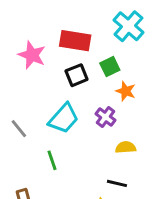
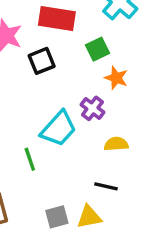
black square: (77, 75) -> (42, 61), moved
cyan trapezoid: (64, 118) -> (59, 129), moved

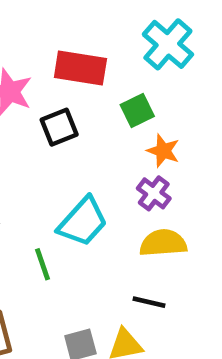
purple cross: (92, 108) -> (154, 193), moved
yellow semicircle: (116, 144) -> (163, 243), size x1.4

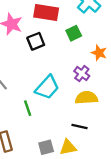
orange star: (163, 151) -> (99, 53), moved

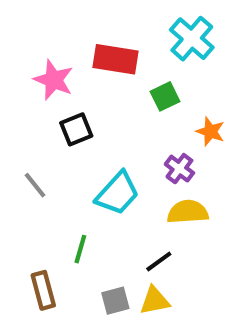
black square: (36, 41) -> (76, 129), moved
green line: (28, 108) -> (80, 249), moved, turned 35
black line: (79, 127) -> (159, 261), moved, turned -49

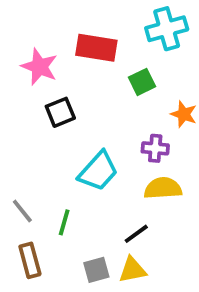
cyan cross: (192, 39) -> (167, 29), turned 33
purple cross: (179, 169) -> (155, 148), turned -32
gray line: (35, 185) -> (22, 211), moved

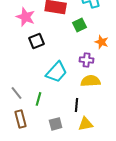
black line: (136, 234) -> (77, 105), turned -48
yellow triangle: (132, 270) -> (86, 124), moved

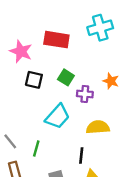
green square: (80, 25) -> (66, 77), moved, turned -32
black square: (37, 41) -> (34, 80), turned 35
purple cross: (87, 60) -> (85, 94), moved

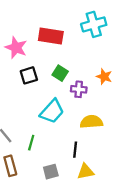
black square: (34, 80) -> (29, 75), turned -30

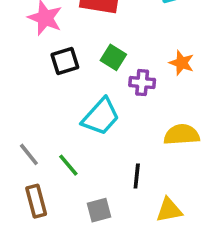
yellow semicircle: (91, 122) -> (182, 135), moved
green line: (31, 143) -> (68, 165), turned -56
yellow triangle: (86, 172) -> (169, 210), moved

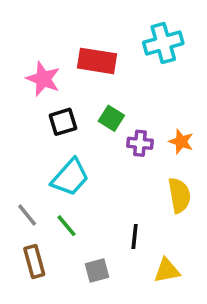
orange star: (182, 63) -> (181, 142), moved
cyan trapezoid: (101, 117) -> (70, 177), moved
yellow semicircle: (182, 135) -> (179, 195), turned 84

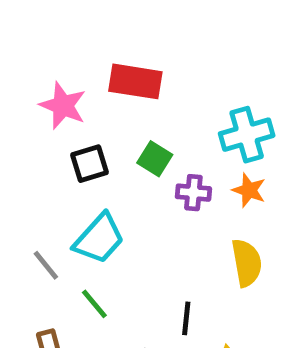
cyan cross: (163, 43) -> (247, 135), moved
gray line: (27, 215) -> (46, 265), moved

